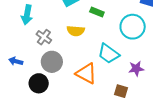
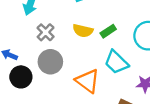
green rectangle: (97, 12) -> (108, 31), moved, turned -64
black circle: (39, 83) -> (21, 77), moved

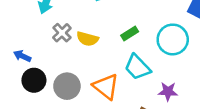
yellow semicircle: (83, 31) -> (87, 39), moved
gray circle: (50, 62) -> (67, 86), moved

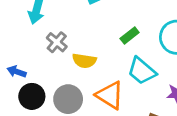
yellow semicircle: (87, 39) -> (84, 61), moved

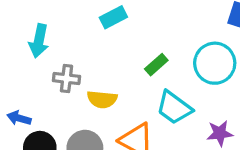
gray cross: (57, 42) -> (67, 79), turned -30

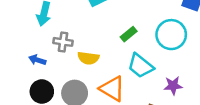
blue arrow: (19, 118) -> (37, 60), moved

